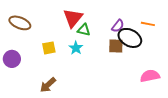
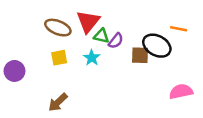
brown ellipse: (20, 23) -> (58, 28), moved
purple semicircle: (118, 26) -> (116, 41), moved

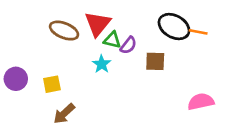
black ellipse: (157, 46) -> (174, 27), moved
yellow square: (59, 58) -> (52, 84), moved

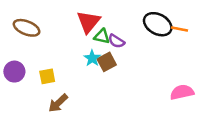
brown ellipse: (64, 31) -> (27, 28), moved
purple semicircle: (128, 45) -> (116, 41), turned 84
brown square: (155, 61) -> (107, 62), moved, turned -30

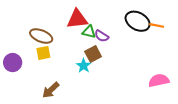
red triangle: (88, 22) -> (77, 19), turned 45
brown ellipse: (27, 28) -> (41, 36), moved
cyan star: (92, 58) -> (84, 66), moved
yellow square: (47, 76) -> (43, 53), moved

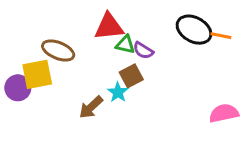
yellow square: (43, 53) -> (37, 74), moved, size x1.5
brown arrow: (51, 90) -> (91, 107), moved

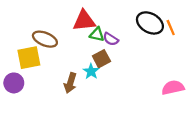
orange line: (221, 36) -> (171, 28), turned 56
purple circle: (18, 88) -> (14, 83), moved
brown arrow: (91, 107) -> (70, 83), turned -30

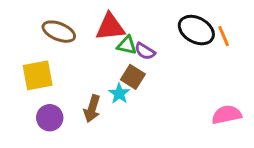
brown ellipse: (45, 39) -> (59, 32), moved
brown square: (101, 59) -> (133, 77), turned -30
purple circle: (14, 83) -> (50, 118), moved

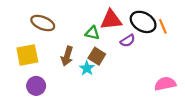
red triangle: (110, 27) -> (111, 20), moved
purple semicircle: (145, 51) -> (128, 41), moved, turned -64
brown arrow: (92, 109) -> (67, 56), moved

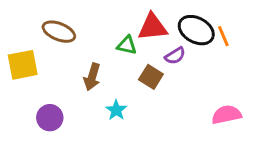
yellow square: (27, 55) -> (23, 65), moved
brown square: (97, 56) -> (151, 77), moved
cyan star: (87, 68) -> (116, 110), moved

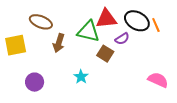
green triangle: (127, 45) -> (88, 31), size x1.6
brown arrow: (92, 77) -> (59, 43), moved
pink semicircle: (226, 115) -> (158, 80), turned 36

